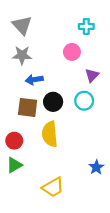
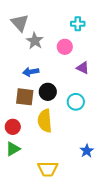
gray star: (22, 55) -> (35, 41), moved, turned 30
purple triangle: (92, 75) -> (83, 68), turned -48
cyan circle: (84, 101) -> (76, 102), moved
yellow trapezoid: (53, 187) -> (48, 169), turned 30

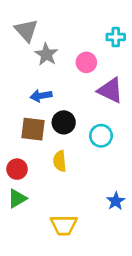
cyan cross: (78, 24) -> (116, 37), moved
purple triangle: (83, 68) -> (110, 90), size x1.5
yellow semicircle: (45, 121) -> (60, 161), size x0.7

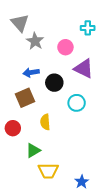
black circle: (64, 122) -> (54, 83), moved
brown square: (33, 129) -> (25, 98), turned -30
green triangle: (17, 198) -> (33, 150), moved
blue star: (116, 201) -> (82, 182), moved

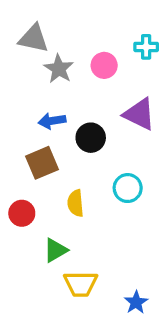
gray triangle: (20, 23) -> (34, 39), turned -36
pink circle: (65, 47) -> (104, 65), moved
cyan circle: (77, 103) -> (128, 188), moved

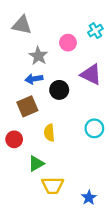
cyan cross: (146, 47) -> (95, 31), turned -32
gray star: (59, 69) -> (38, 56), moved
cyan circle: (128, 188) -> (94, 128), moved

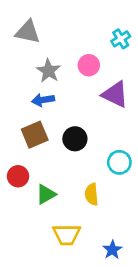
pink circle: (68, 43) -> (89, 65), moved
black circle: (59, 90) -> (75, 139), moved
yellow semicircle: (49, 133) -> (92, 194), moved
green triangle: (36, 164) -> (46, 194), moved

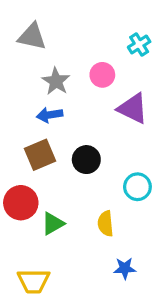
red circle: (18, 176) -> (21, 203), size x1.4
yellow trapezoid: (67, 235) -> (34, 281), moved
blue star: (112, 250) -> (125, 268), moved, turned 30

